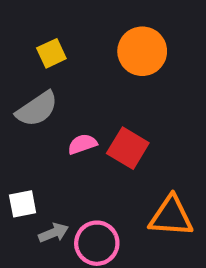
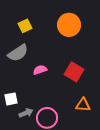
red square: (128, 148) -> (74, 72), moved
orange triangle: (171, 216) -> (83, 105), size x0.7

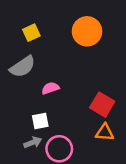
red square: (74, 72) -> (102, 105), moved
white square: (11, 99) -> (40, 121), moved

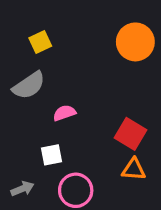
orange circle: (87, 31) -> (135, 42), moved
gray arrow: (33, 142) -> (22, 189), moved

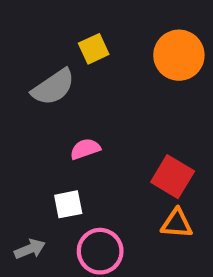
yellow square: (40, 42) -> (94, 49), moved
gray semicircle: (29, 85) -> (53, 87), moved

